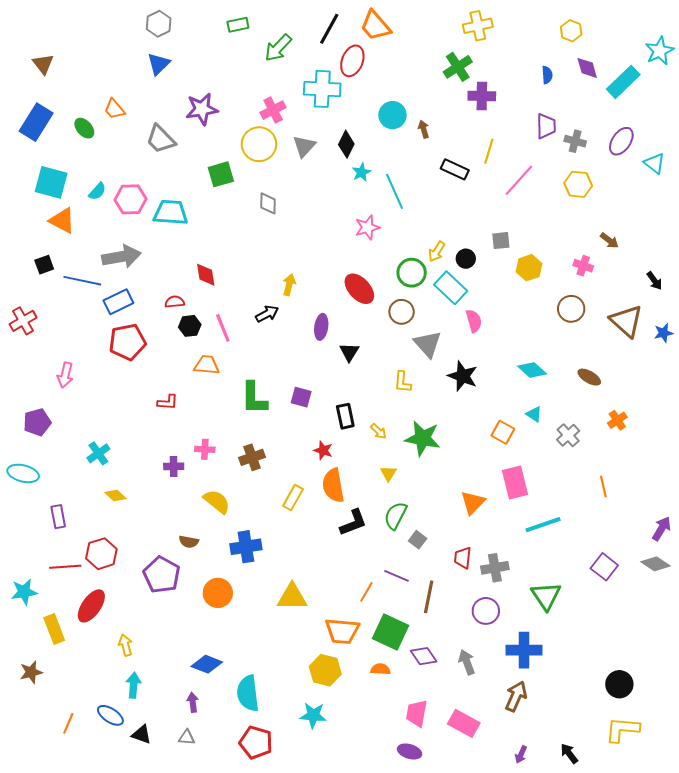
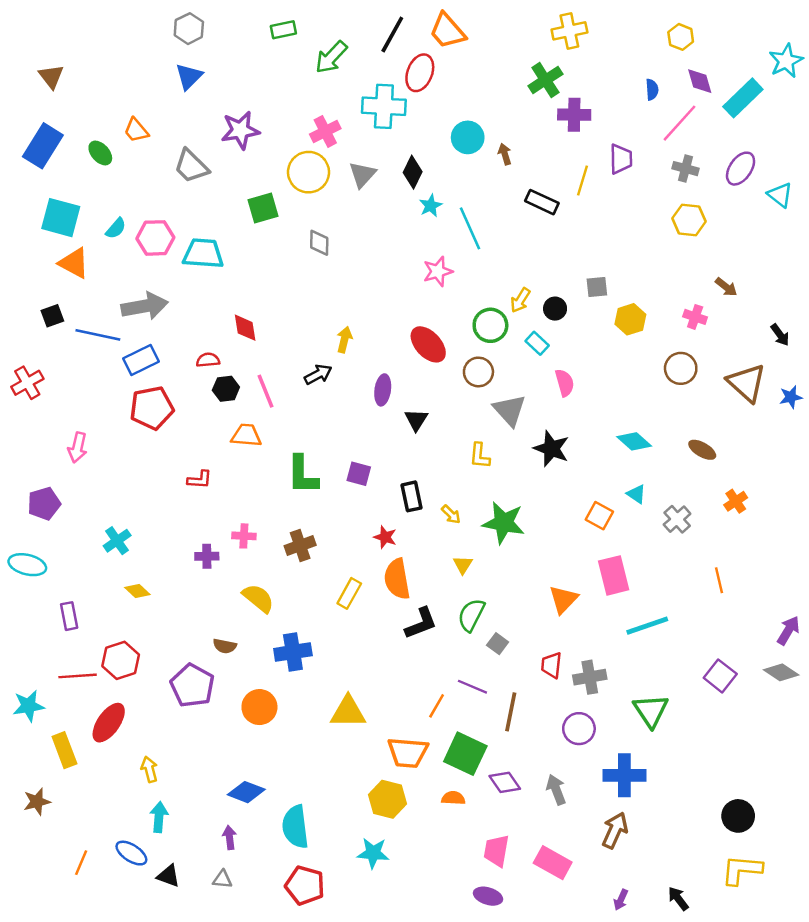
purple trapezoid: (546, 126) -> (621, 159), moved
pink line: (519, 180) -> (679, 123), moved
cyan rectangle: (451, 288) -> (537, 343), size x0.6

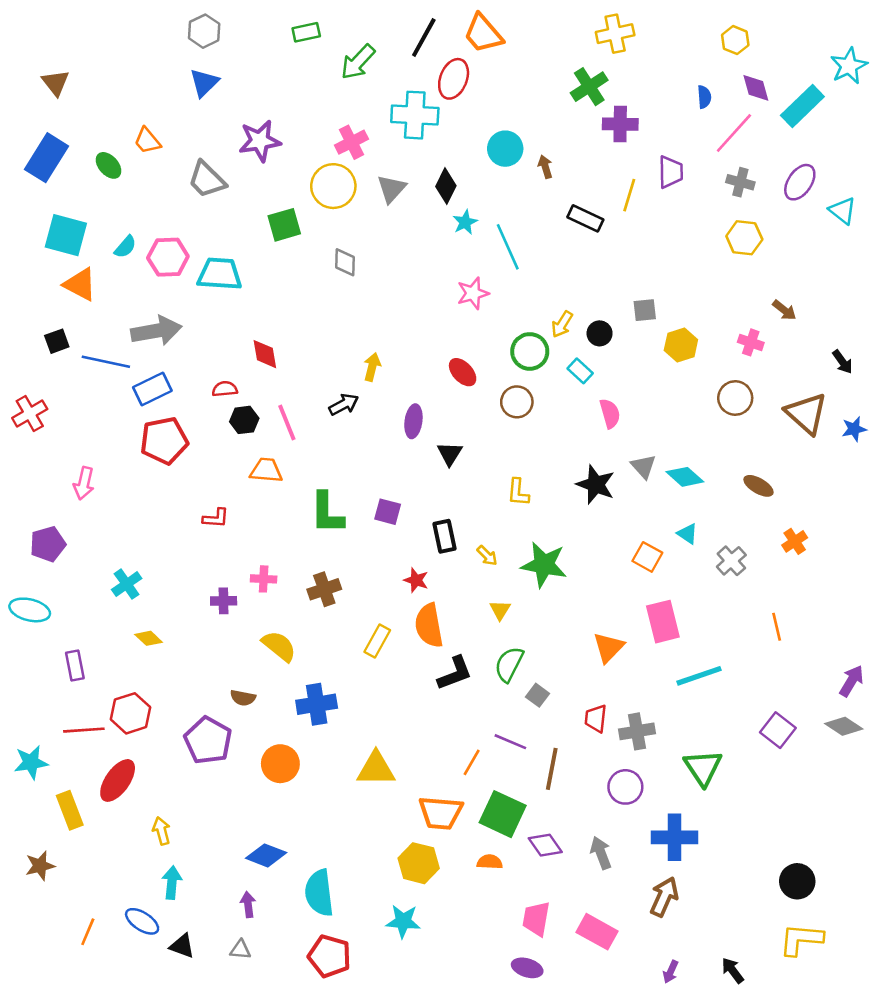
red ellipse: (428, 344) -> (463, 372), size x0.7
gray triangle: (510, 410) -> (643, 466), moved, size x0.7

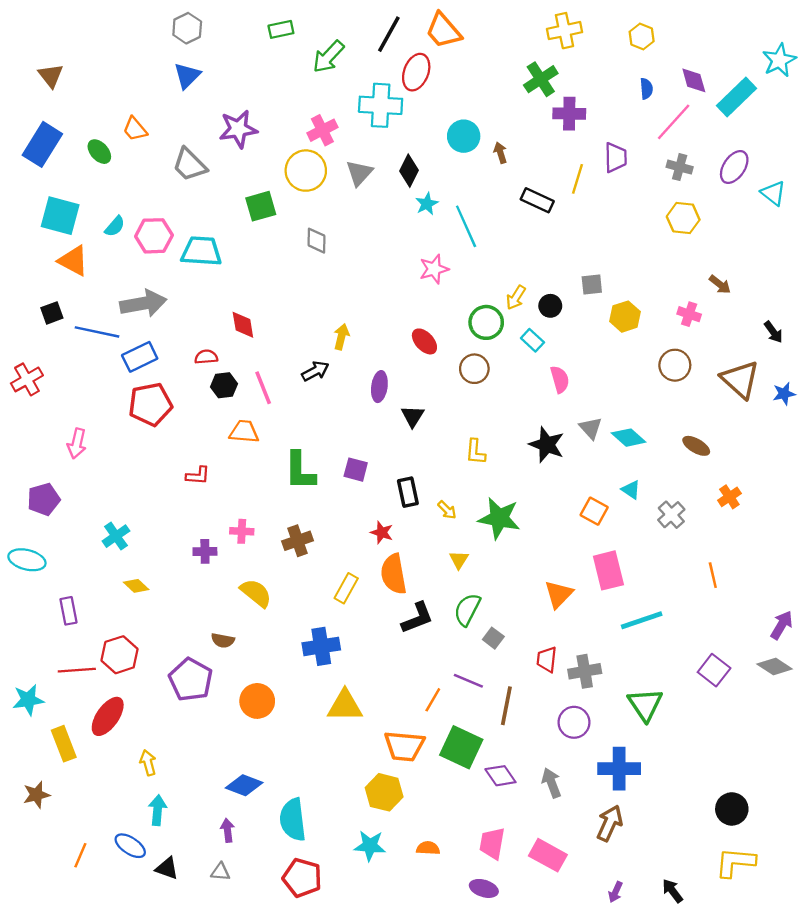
yellow hexagon: (735, 40) -> (642, 36), moved
blue cross: (317, 704) -> (321, 646), moved
orange semicircle: (490, 862) -> (428, 848), moved

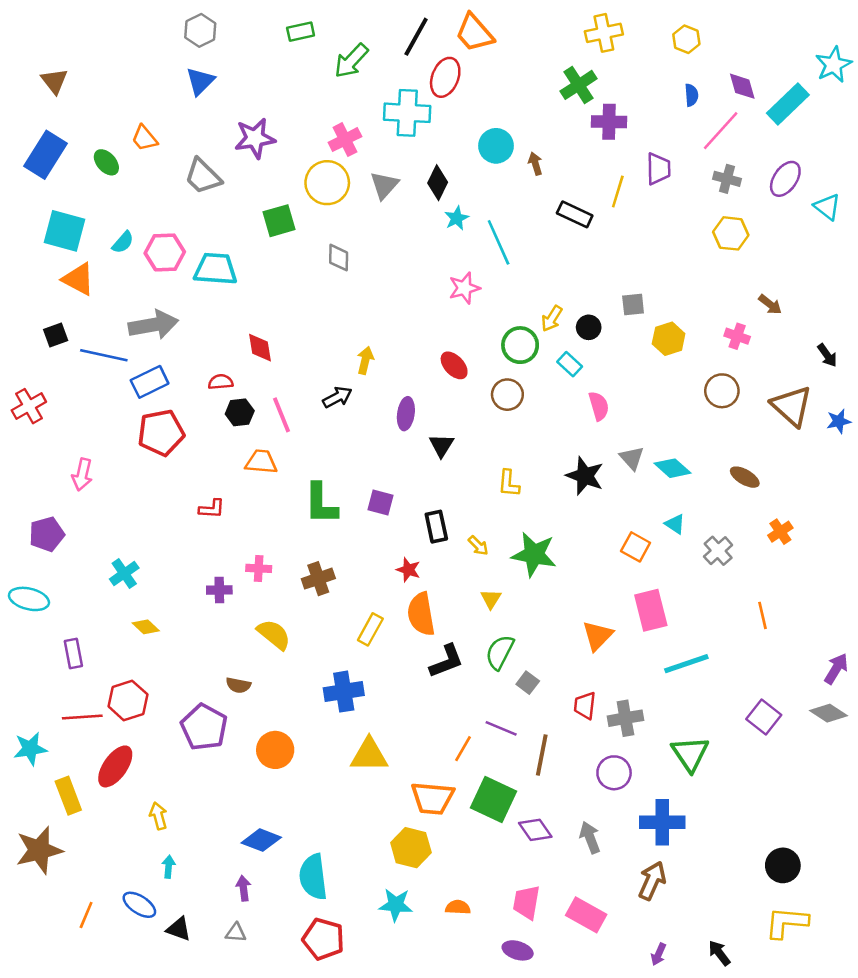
brown star: (36, 795) -> (39, 850), size x1.6
cyan arrow: (157, 810) -> (169, 867), size x0.7

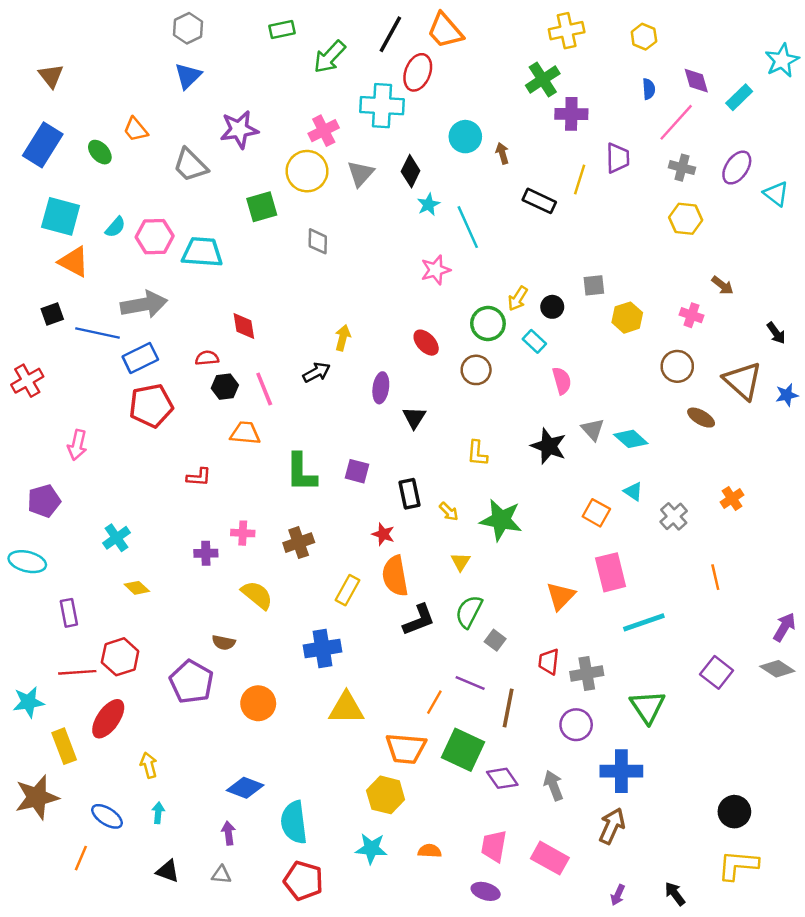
cyan rectangle: (788, 104) -> (739, 97), size x0.7
brown ellipse: (745, 477) -> (701, 418), moved
blue ellipse: (139, 905) -> (107, 816), moved

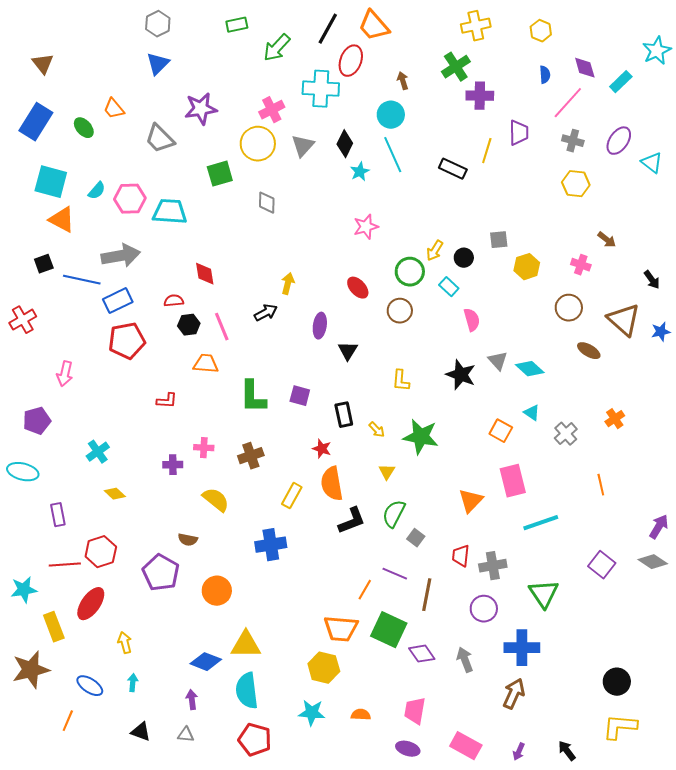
brown arrow: (502, 153) -> (403, 81), moved
cyan line: (468, 227) -> (393, 155), moved
yellow triangle: (346, 708) -> (246, 645), moved
pink rectangle: (550, 858) -> (466, 746), moved

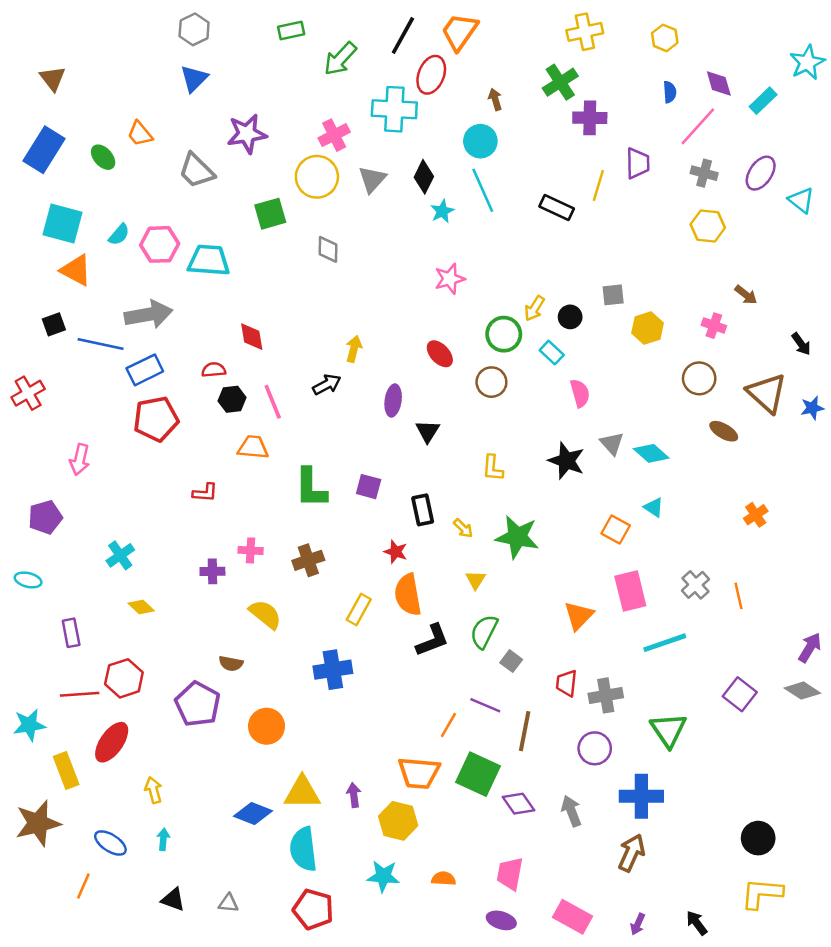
orange trapezoid: (374, 26) -> (459, 32), turned 76
gray cross: (566, 434) -> (695, 585), moved
cyan ellipse: (23, 472) -> (28, 580), size x0.7
purple arrow: (192, 700) -> (354, 795), moved

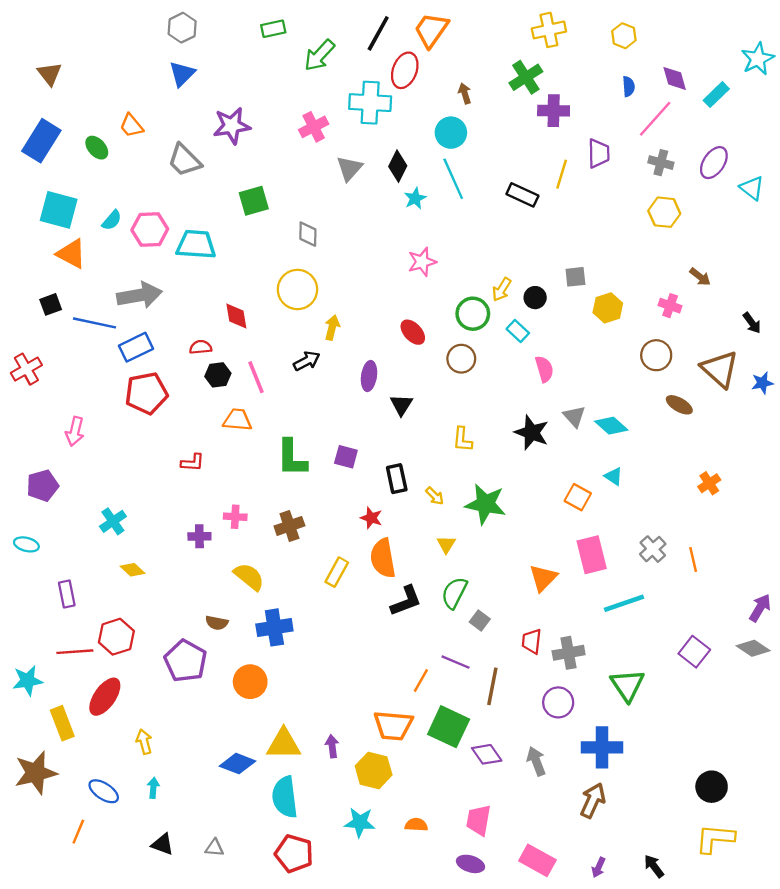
yellow circle: (317, 177) -> (297, 289), moved
blue cross: (333, 670) -> (274, 627), moved

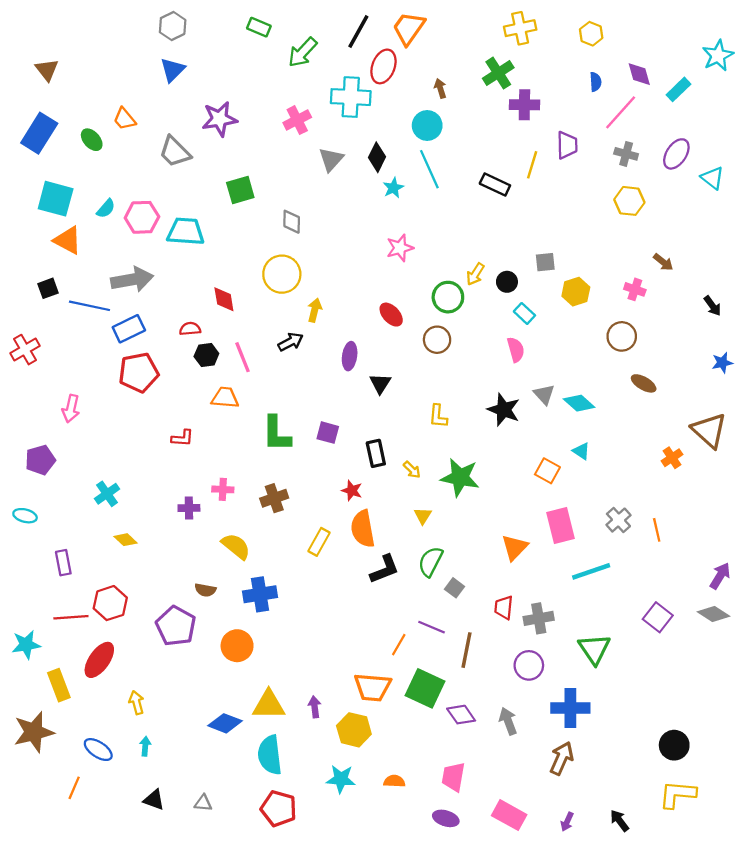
green rectangle: (273, 29) -> (259, 27), turned 35
cyan rectangle: (518, 331) -> (524, 313), moved
brown triangle: (720, 369) -> (709, 430), moved

